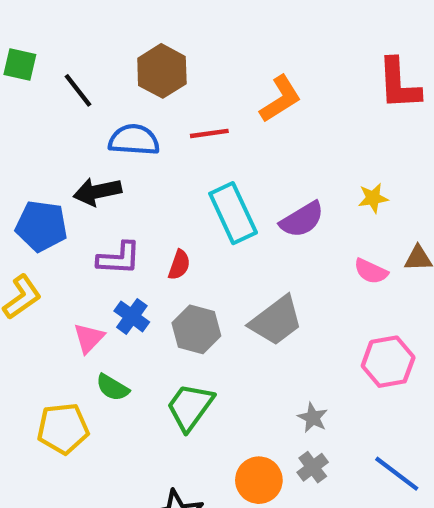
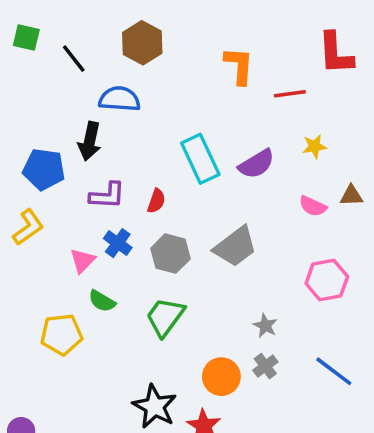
orange L-shape: (280, 99) -> (239, 66), turned -54
red line: (209, 133) -> (290, 94), moved
black arrow: (97, 192) -> (90, 141), turned -66

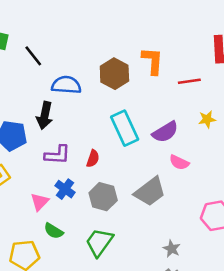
brown hexagon: (142, 43) -> (114, 74), moved
pink semicircle: (313, 206) -> (179, 162), moved

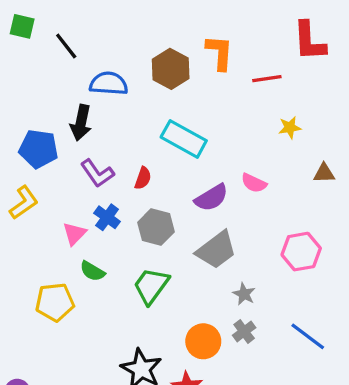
cyan rectangle: (125, 128) -> (184, 139), turned -36
purple semicircle: (165, 132) -> (211, 198), moved
purple L-shape: (57, 155) -> (97, 173), turned 52
gray trapezoid: (150, 192) -> (216, 250), moved

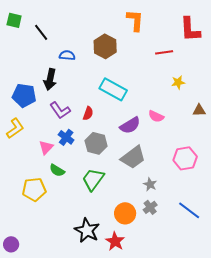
orange L-shape: (220, 53) -> (135, 20), moved
blue semicircle: (109, 84) -> (67, 55), size x0.7

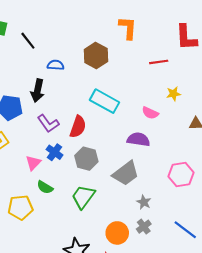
red semicircle: (88, 113) -> (78, 127), size x1.5
pink semicircle: (156, 116) -> (150, 113), moved
purple semicircle: (130, 125) -> (138, 139), moved, turned -140

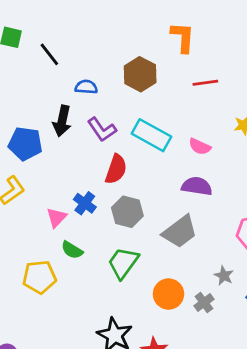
red line: (159, 62) -> (205, 83), moved
pink semicircle: (150, 113) -> (200, 147), moved
purple L-shape: (48, 124) -> (102, 129), moved
gray star: (144, 202) -> (224, 276), moved
orange circle: (117, 233) -> (168, 294), moved

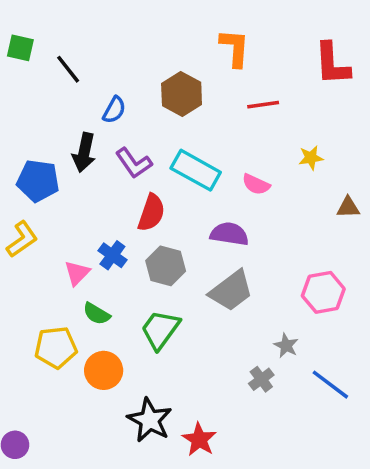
blue semicircle: (86, 87) -> (114, 110), turned 115
purple semicircle: (197, 186) -> (229, 234), moved
orange circle: (168, 294) -> (104, 370), moved

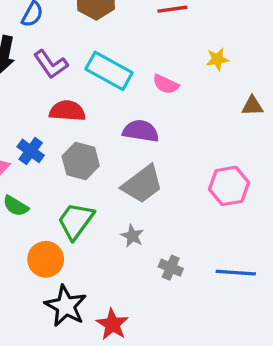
red semicircle: (151, 213) -> (67, 111), turned -105
gray star: (286, 346) -> (132, 236), moved
orange circle: (104, 370) -> (46, 259), moved
gray cross: (261, 379) -> (171, 268), turned -30
blue line: (330, 385) -> (236, 273), turned -33

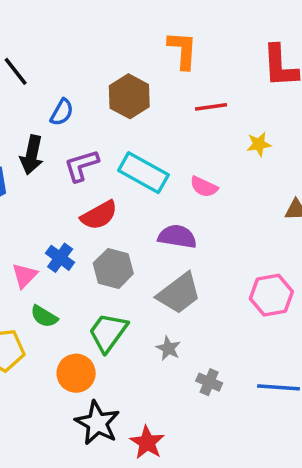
yellow star: (217, 59) -> (259, 144), moved
purple L-shape: (51, 64) -> (81, 166), turned 108
red semicircle: (67, 111) -> (99, 215), turned 147

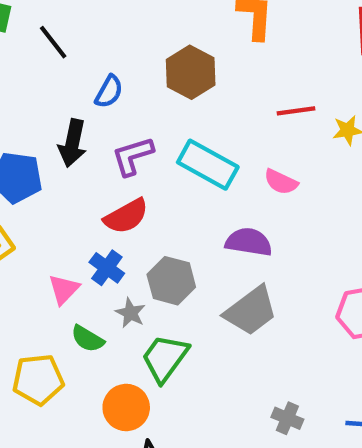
red line: (211, 107) -> (296, 111), moved
red semicircle: (99, 215) -> (126, 216), moved
gray star: (168, 348) -> (130, 313), moved

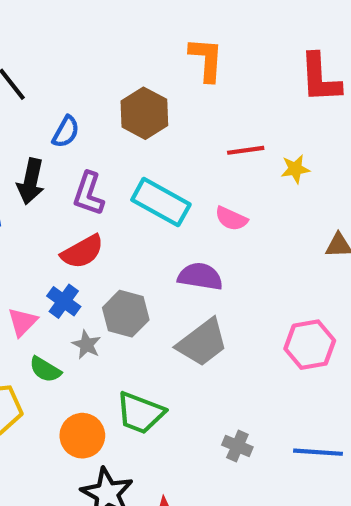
purple L-shape: (133, 156) -> (89, 194), turned -54
green trapezoid: (165, 358) -> (140, 413), moved, turned -105

